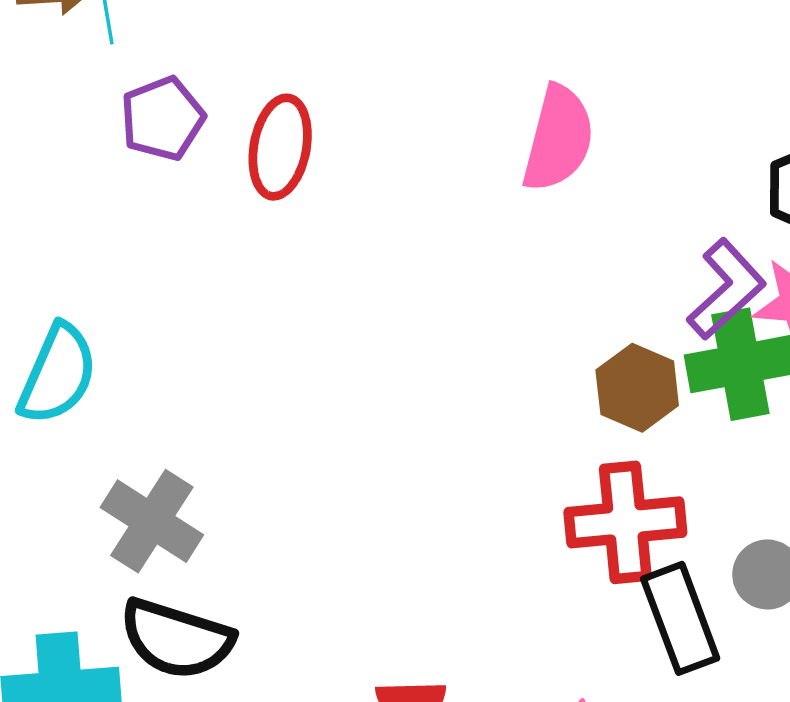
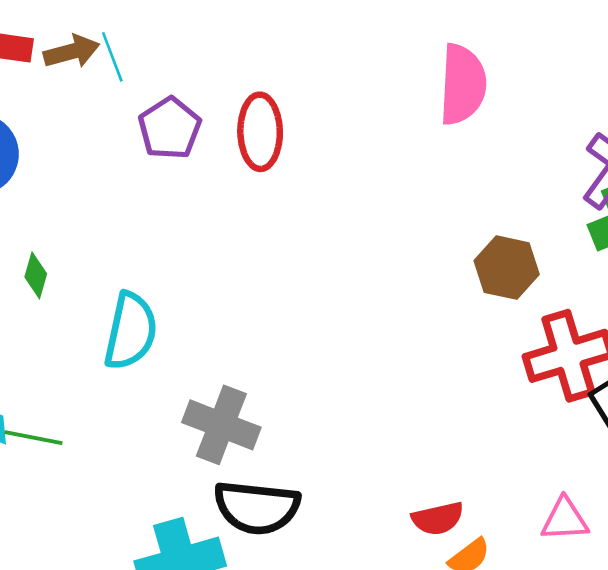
brown hexagon: (637, 388) -> (507, 268), moved

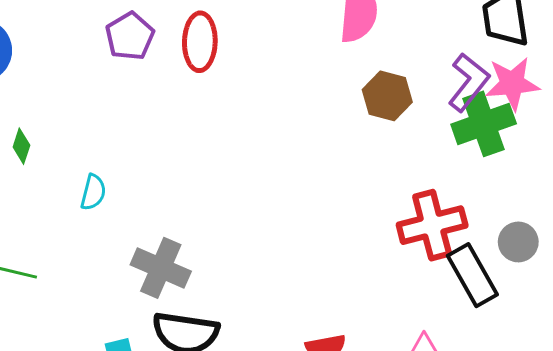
brown hexagon: (507, 268) -> (387, 96), moved
cyan semicircle: (131, 331) -> (93, 192), size x0.6

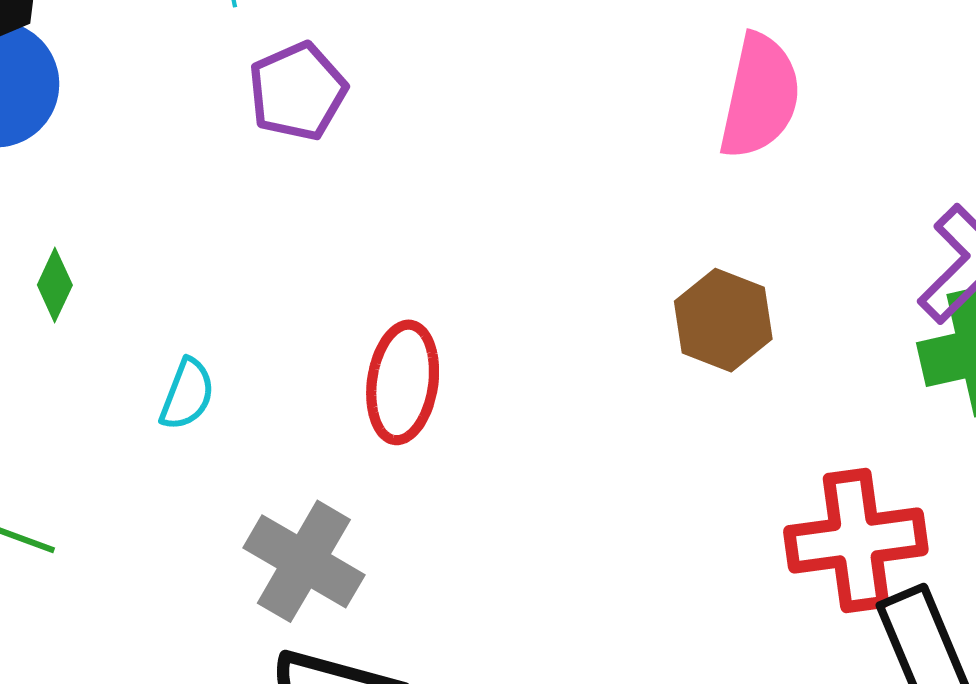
red ellipse: (200, 42) -> (403, 382), moved
brown hexagon: (387, 96) -> (723, 320), moved

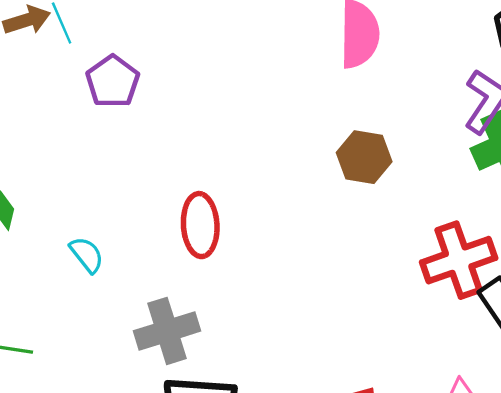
cyan semicircle: (187, 394) -> (87, 255), turned -48
gray cross: (304, 561) -> (167, 331), turned -36

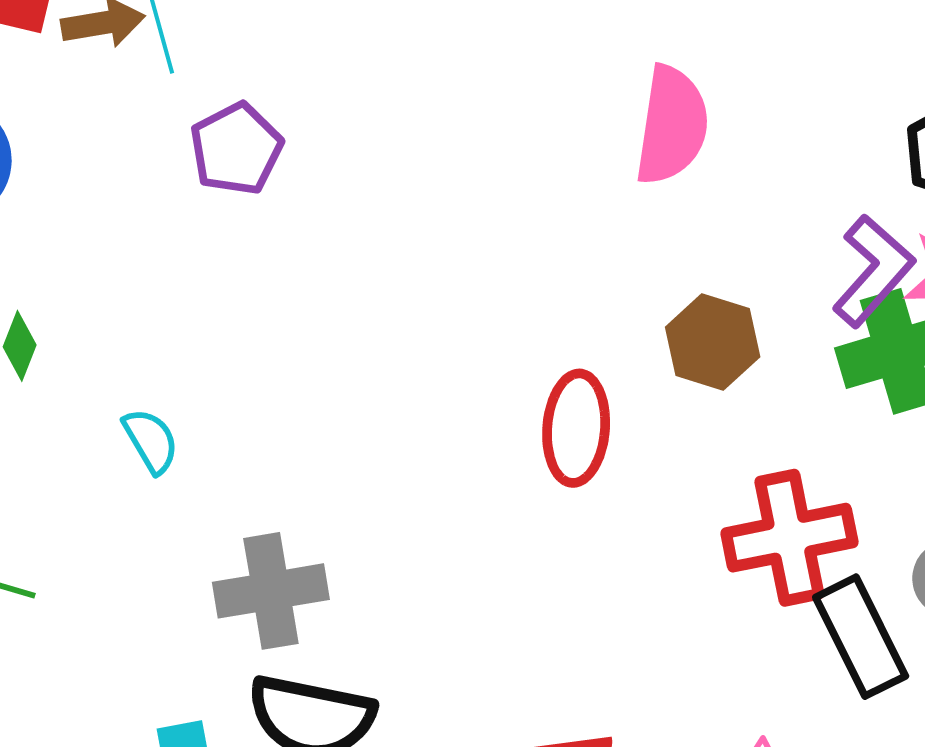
brown hexagon: (364, 157) -> (713, 342), moved
red ellipse: (200, 225) -> (576, 428), moved

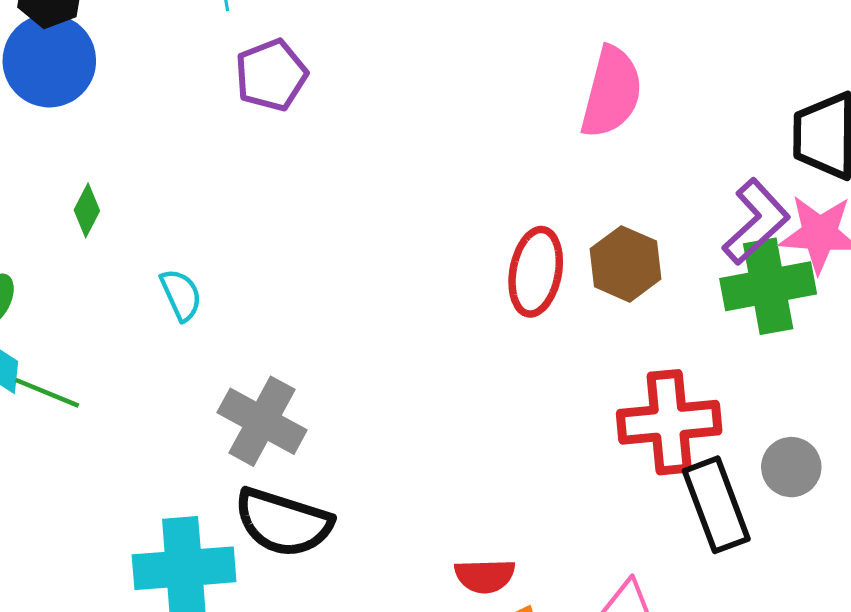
red ellipse: (576, 428) -> (536, 272), moved
gray cross: (271, 591) -> (262, 421), turned 32

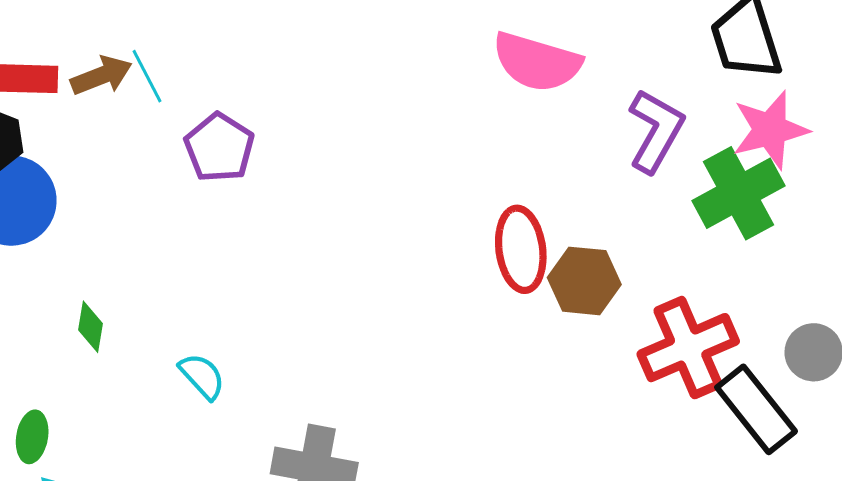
pink semicircle: (611, 92) -> (537, 62), turned 110
purple L-shape: (756, 222) -> (656, 131), moved
brown hexagon: (625, 264) -> (584, 281), moved

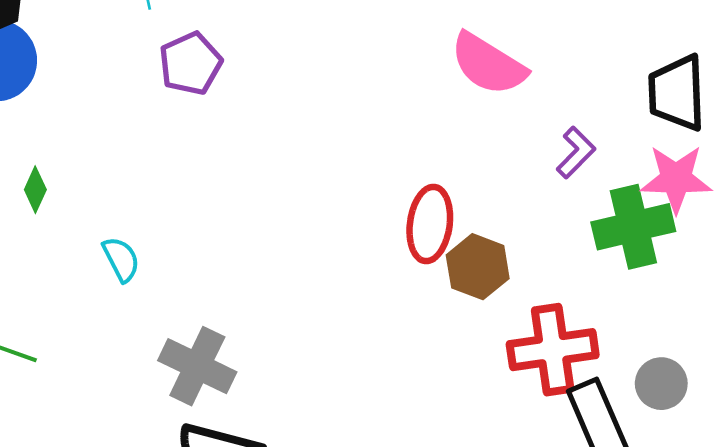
purple L-shape: (656, 131) -> (576, 152), size x0.7

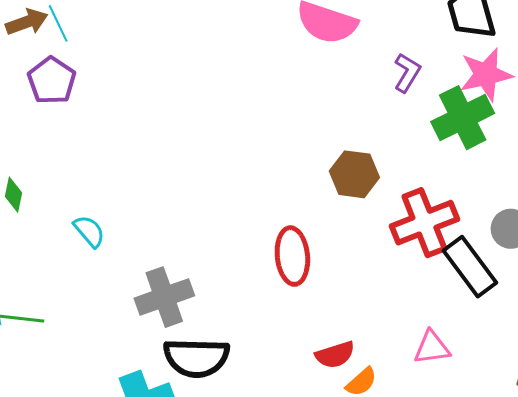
purple pentagon: (190, 64) -> (52, 81), moved
red ellipse: (430, 224) -> (292, 256), moved
gray cross: (197, 366) -> (164, 297), turned -32

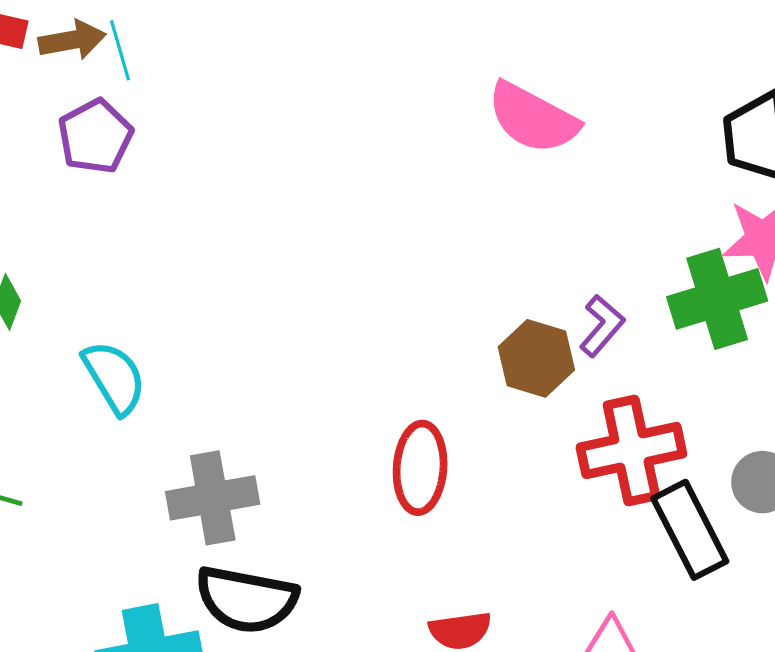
purple L-shape: (407, 73) -> (602, 326), moved
cyan semicircle: (89, 231) -> (114, 378), size x1.4

